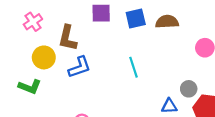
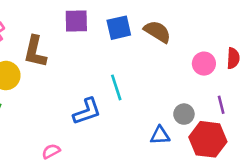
brown semicircle: (167, 22) -> (157, 32), turned 35
blue L-shape: (79, 67) -> (87, 111), moved

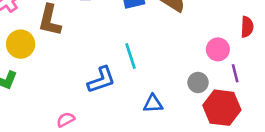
pink circle: (204, 64) -> (218, 49), moved
blue triangle: (160, 135) -> (153, 104), moved

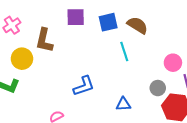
cyan line: (130, 56) -> (124, 52), moved

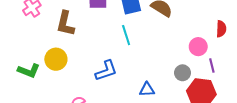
cyan line: (124, 52) -> (126, 35), moved
yellow circle: (22, 59) -> (56, 59), moved

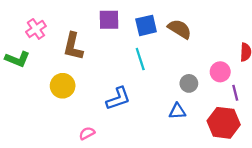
green L-shape: (29, 71) -> (17, 59), moved
gray circle: (183, 73) -> (189, 83), moved
blue triangle: (147, 90) -> (177, 111), moved

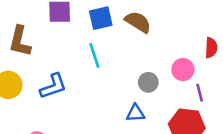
blue L-shape: (118, 98) -> (53, 86), moved

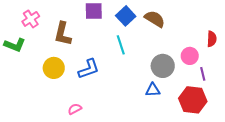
blue square: (101, 18) -> (126, 16), turned -30
gray circle: (148, 82) -> (163, 66), size x1.5

